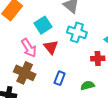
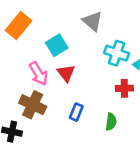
cyan cross: (77, 32) -> (117, 53), moved
green semicircle: (87, 85) -> (111, 122), turned 112

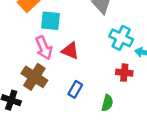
cyan square: (57, 45) -> (51, 21), moved, turned 30
red triangle: (66, 73) -> (70, 51), turned -36

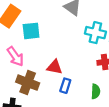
pink arrow: (44, 48) -> (15, 56), moved
red triangle: (70, 51) -> (55, 67), moved

